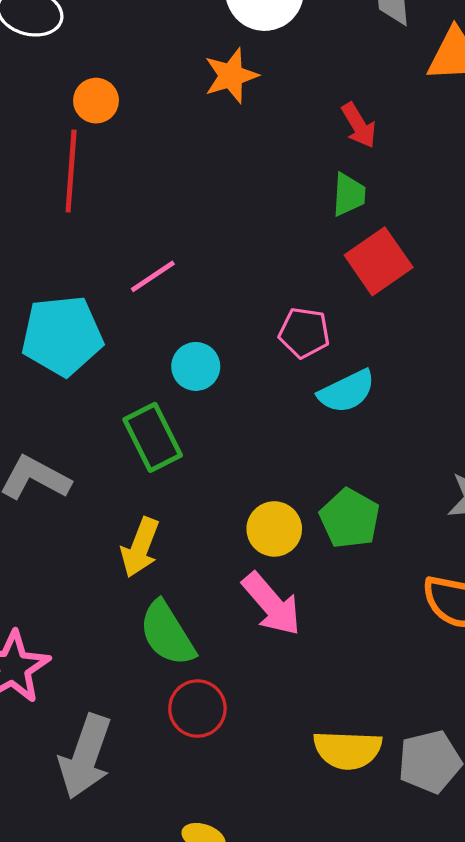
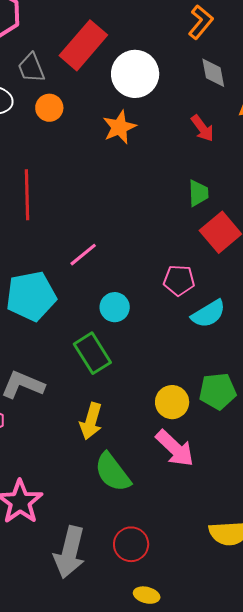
orange circle: (96, 101) -> (49, 108), moved
red arrow: (359, 125) -> (202, 128), moved
green pentagon: (350, 518) -> (218, 391), turned -30
red circle: (197, 709) -> (131, 544), moved

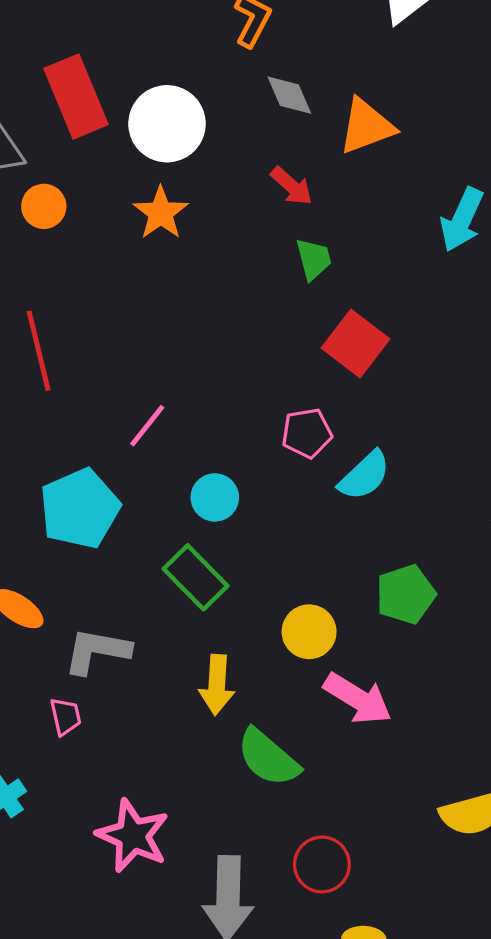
red rectangle: (83, 45) -> (76, 97), turned -51
green trapezoid: (198, 193) -> (314, 259), moved
yellow circle: (172, 402) -> (309, 632), moved

